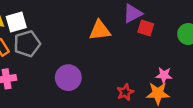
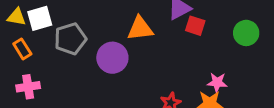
gray pentagon: (27, 44) -> (70, 39), moved
purple circle: (68, 78) -> (112, 58), moved

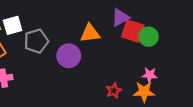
red square: (195, 26) -> (133, 31), size x1.5
green circle: (246, 33) -> (149, 37), moved

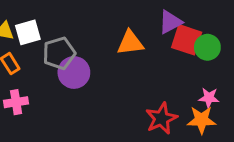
purple circle: (69, 56) -> (74, 72), moved
red star: (114, 91) -> (161, 118), size x1.5

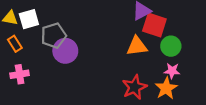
orange triangle: (130, 43) -> (137, 46), moved
green circle: (207, 47) -> (171, 46), moved
orange star: (201, 120) -> (166, 88), turned -30

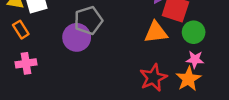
gray pentagon: (54, 36) -> (88, 20), moved

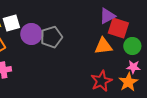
purple circle: (77, 37) -> (31, 34), moved

